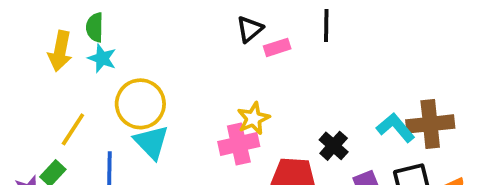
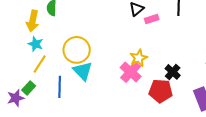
cyan star: (102, 58) -> (36, 44), moved
pink cross: (239, 144) -> (131, 72), turned -35
black cross: (334, 146) -> (173, 72), moved

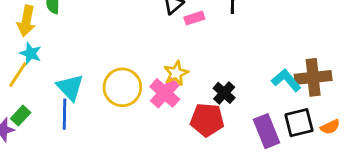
yellow circle: (77, 50) -> (122, 87), moved
yellow line: (40, 64) -> (18, 75), moved
cyan triangle: (83, 71) -> (70, 87), moved

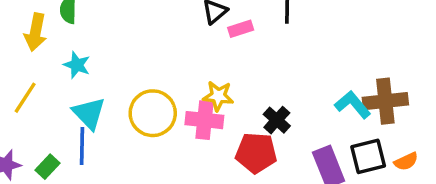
cyan star: (31, 53) -> (77, 65), moved
yellow star: (176, 73) -> (218, 96), turned 30
pink cross: (165, 93) -> (204, 120), turned -36
green rectangle: (21, 116) -> (48, 167), moved

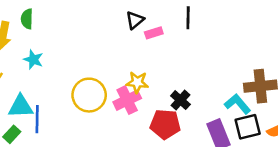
cyan L-shape: (353, 105) -> (238, 104), moved
cyan triangle: (89, 113) -> (21, 106), moved, turned -48
pink cross: (204, 120) -> (127, 100), turned -32

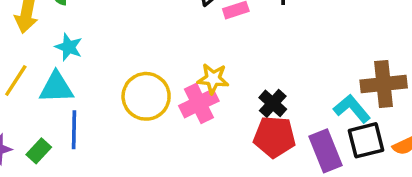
cyan triangle: (21, 106) -> (56, 88), moved
red pentagon: (165, 124) -> (275, 137), moved

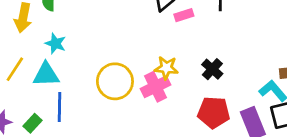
black cross: (273, 103) -> (212, 69), moved

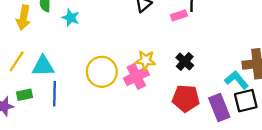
pink rectangle: (184, 15) -> (179, 15), moved
cyan star: (55, 43) -> (71, 18), moved
green rectangle: (33, 123) -> (25, 95), moved, turned 35

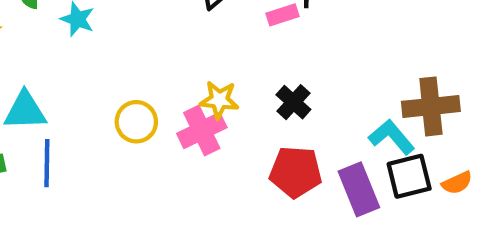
yellow circle: (102, 72) -> (136, 122), size x0.7

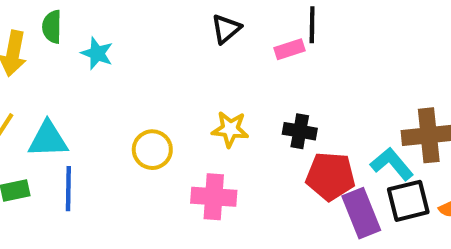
black cross: (293, 102) -> (300, 131), turned -32
pink cross: (202, 130) -> (214, 197), moved, turned 30
red pentagon: (296, 172) -> (330, 176), moved

